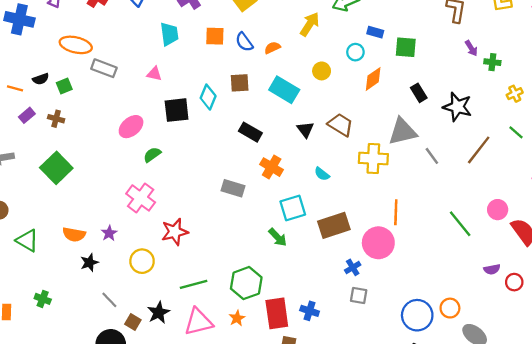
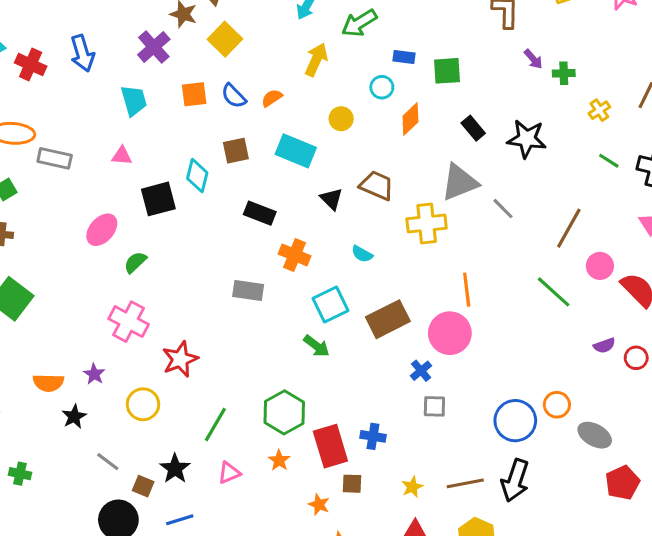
brown line: (479, 150) -> (569, 228), moved
green line: (194, 284) -> (215, 425), turned -36
pink triangle: (198, 322) -> (229, 473), size x0.6

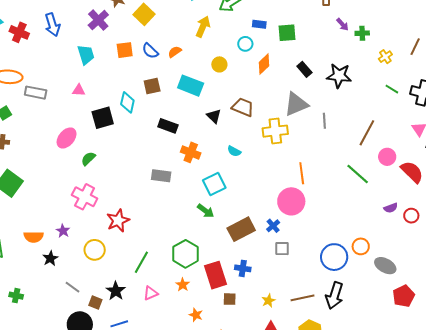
gray line: (503, 209) -> (324, 121), turned 42
brown rectangle: (388, 319) -> (241, 229), moved
orange star: (319, 504) -> (196, 315), moved

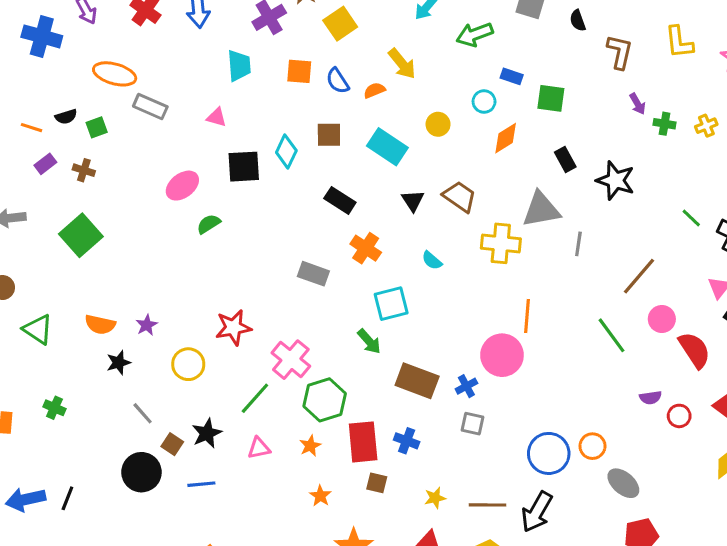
yellow arrow: (203, 27) -> (402, 64), moved, turned 105
yellow cross: (385, 57) -> (706, 126), moved
pink cross: (85, 197) -> (291, 360), moved
brown rectangle: (241, 229) -> (417, 381), turned 36

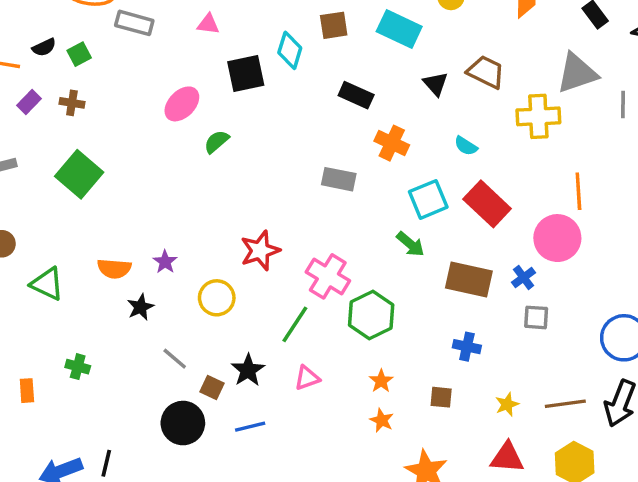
red rectangle: (363, 442) -> (487, 204), moved, turned -33
orange star: (310, 446) -> (381, 381), moved

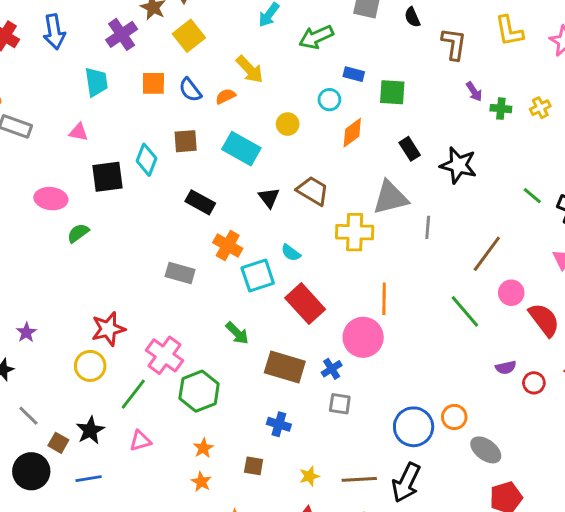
pink ellipse: (182, 104) -> (51, 199), turned 48
cyan square: (428, 199) -> (258, 275), moved
yellow circle: (217, 298) -> (90, 366), moved

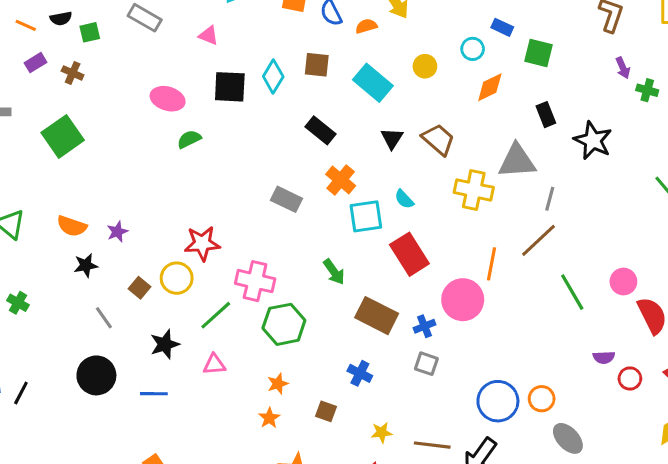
brown line: (487, 254) -> (539, 240), moved
pink cross: (165, 355) -> (255, 281), turned -33
brown square: (58, 443) -> (140, 288), moved

